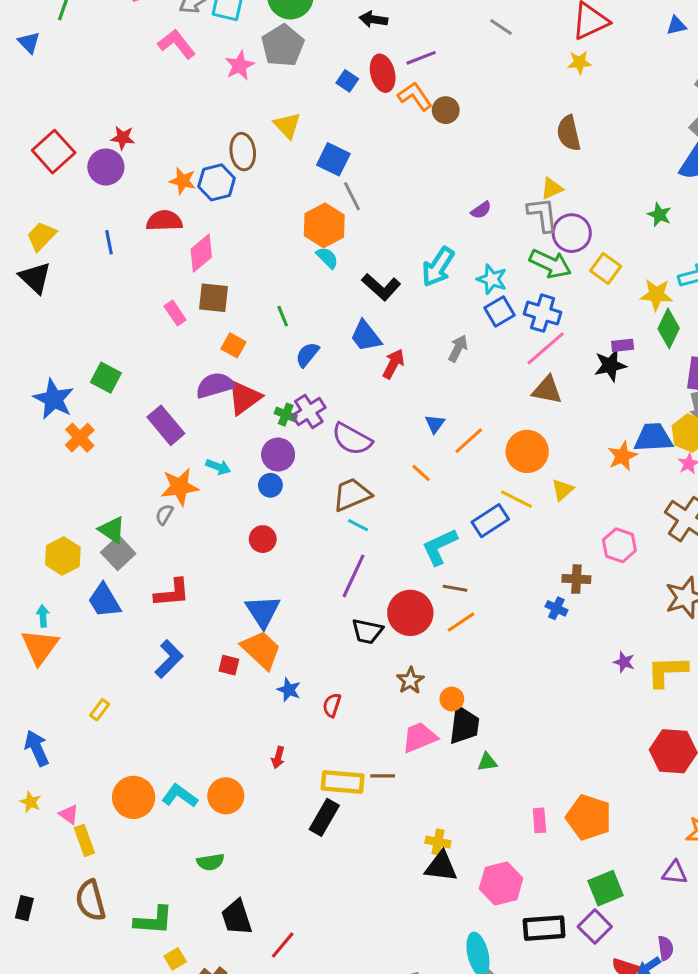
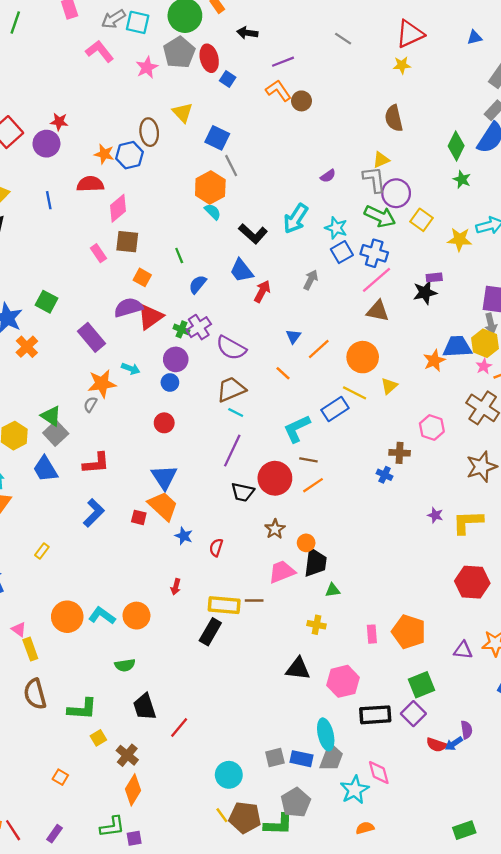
red ellipse: (383, 73) -> (209, 58), moved
green diamond: (669, 328) -> (456, 146), moved
yellow cross: (438, 842) -> (316, 625), moved
purple triangle: (675, 873) -> (463, 650), moved

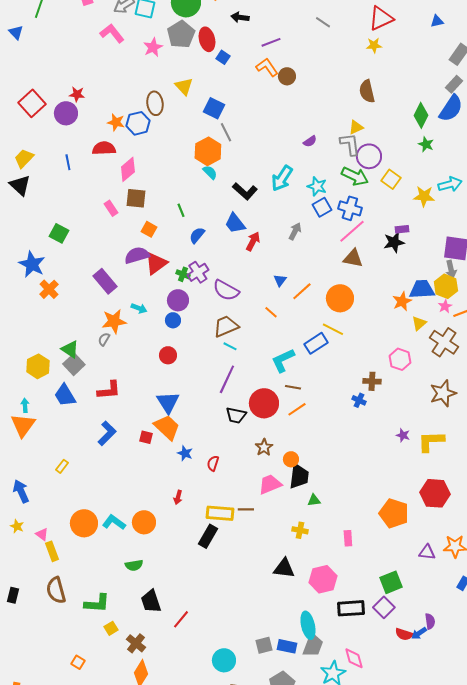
green square: (46, 302) -> (59, 233), moved
yellow triangle: (389, 386) -> (419, 323), moved
orange pentagon: (409, 632) -> (394, 513), moved

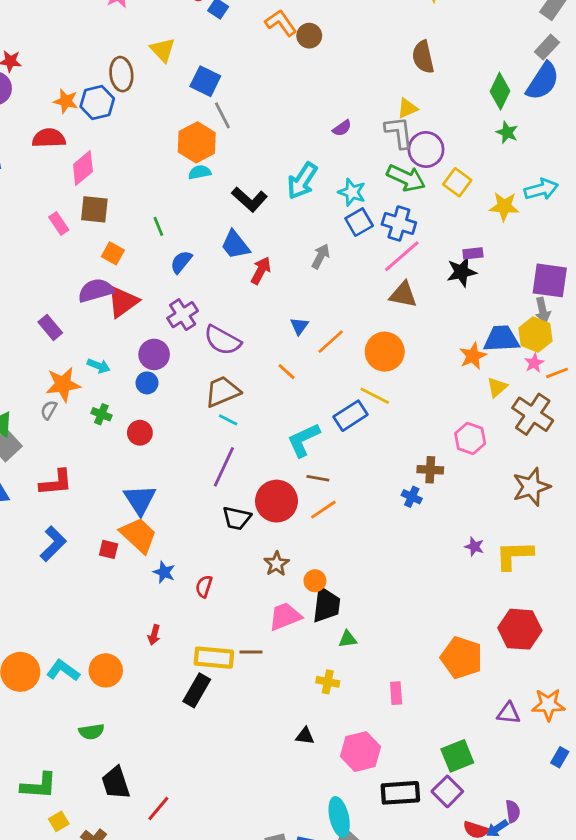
cyan semicircle: (210, 172) -> (200, 172), turned -56
green cross: (183, 274) -> (101, 414), moved
purple rectangle: (105, 281) -> (50, 327), size x0.7
black triangle: (284, 568) -> (305, 736), size x0.6

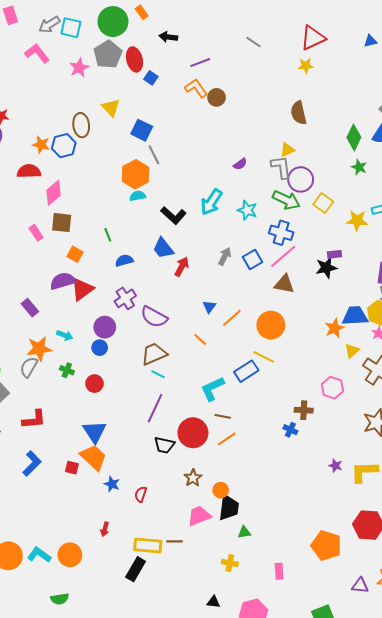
blue square: (359, 222) -> (252, 259), moved
blue semicircle: (181, 262) -> (124, 260), turned 36
gray semicircle: (49, 410) -> (29, 367), size x1.5

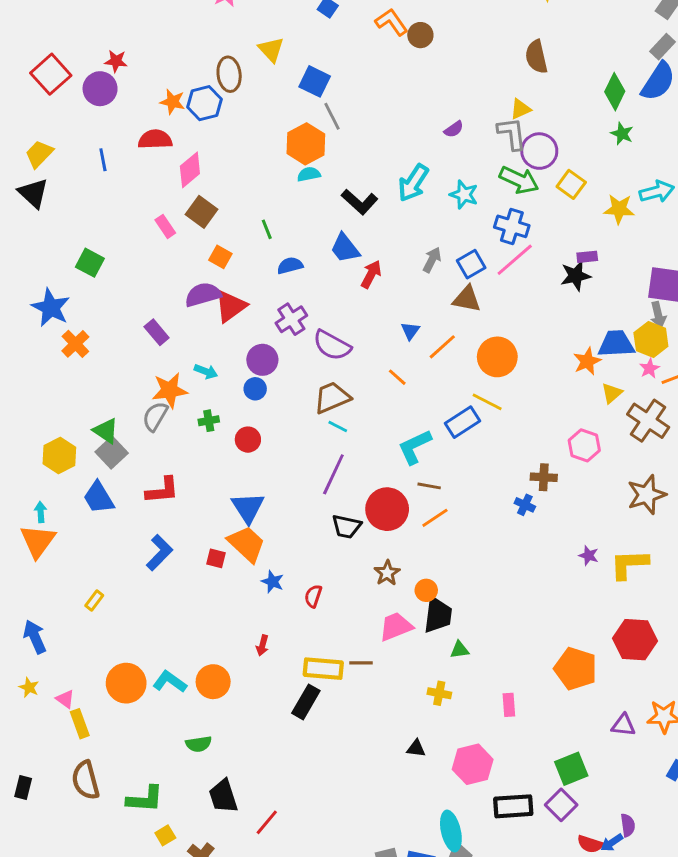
brown square: (62, 223) -> (202, 212), turned 30
brown triangle: (284, 284) -> (467, 299), moved
green cross: (67, 370) -> (209, 421), turned -32

